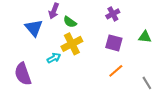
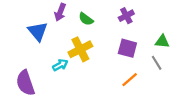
green semicircle: (70, 22) -> (86, 19), moved
gray line: (147, 83) -> (157, 63), moved

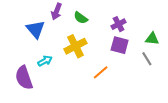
purple cross: (126, 16) -> (119, 24), moved
cyan arrow: (60, 65) -> (45, 61), moved
orange line: (130, 80) -> (101, 72), moved

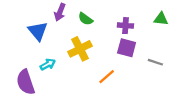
purple cross: (119, 24) -> (125, 26), turned 32
green triangle: (152, 39) -> (161, 19), moved
gray line: (147, 59) -> (155, 62), turned -40

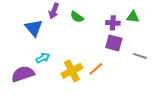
green triangle: (161, 19) -> (133, 17), moved
yellow cross: (80, 49) -> (72, 71), moved
purple semicircle: (26, 82) -> (23, 74), turned 90

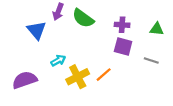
green semicircle: (77, 17) -> (83, 18), size x1.5
green triangle: (133, 17) -> (157, 29), moved
cyan arrow: (43, 58) -> (58, 60), moved

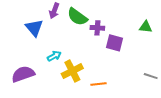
purple cross: (122, 25) -> (97, 28), moved
gray line: (151, 60) -> (151, 76), moved
orange line: (104, 75) -> (98, 84), moved, turned 35

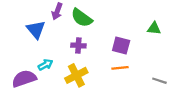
purple cross: (97, 28) -> (78, 46), moved
cyan arrow: (54, 56) -> (45, 65), moved
orange line: (98, 84) -> (120, 68), moved

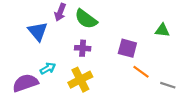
orange line: (120, 68) -> (141, 72), moved, turned 42

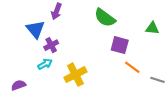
green semicircle: (86, 19) -> (105, 18), moved
purple cross: (83, 48) -> (51, 45), moved, turned -32
purple semicircle: (25, 83) -> (19, 85), moved, size x0.6

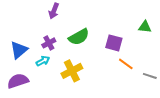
green semicircle: (105, 18) -> (79, 37), moved, turned -65
blue triangle: (35, 29) -> (19, 50), moved, turned 30
purple semicircle: (19, 85) -> (18, 81), size x1.5

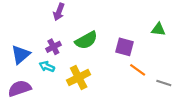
cyan arrow: (43, 61) -> (47, 67), turned -128

